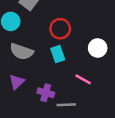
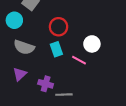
pink line: (83, 79) -> (79, 60), moved

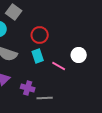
white circle: (92, 44) -> (79, 55), moved

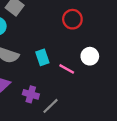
red circle: (40, 35) -> (72, 19), moved
gray line: (45, 98) -> (50, 106), turned -42

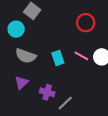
pink line: (67, 69) -> (81, 56), moved

